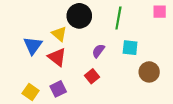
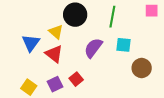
purple semicircle: (98, 51) -> (93, 48), size x1.5
red square: (92, 76) -> (76, 79), moved

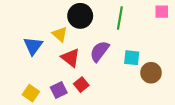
cyan square: (123, 45) -> (132, 58), moved
red triangle: (54, 54) -> (71, 58), moved

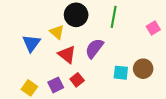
pink square: (162, 12) -> (153, 28), moved, turned -32
cyan square: (132, 58) -> (121, 73), moved

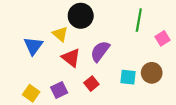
green line: (114, 17) -> (139, 20), moved
pink square: (153, 28) -> (162, 38), moved
red square: (77, 80) -> (91, 84), moved

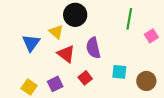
purple semicircle: (100, 51) -> (93, 48), turned -50
brown circle: (152, 73) -> (146, 81), moved

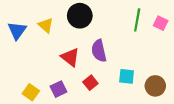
yellow triangle: (56, 32) -> (46, 25), moved
pink square: (151, 36) -> (161, 23), moved, turned -32
blue triangle: (31, 43) -> (17, 31), moved

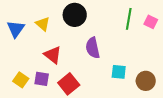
red triangle: (70, 57) -> (53, 55), moved
red square: (90, 83) -> (69, 84), moved, size x1.5
purple square: (58, 89) -> (42, 79), moved, turned 35
yellow square: (31, 92) -> (21, 80), moved

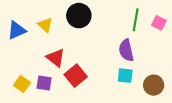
blue triangle: (16, 29) -> (17, 30), turned 30
purple semicircle: (93, 48) -> (126, 50), moved
red square: (69, 84) -> (76, 76), moved

